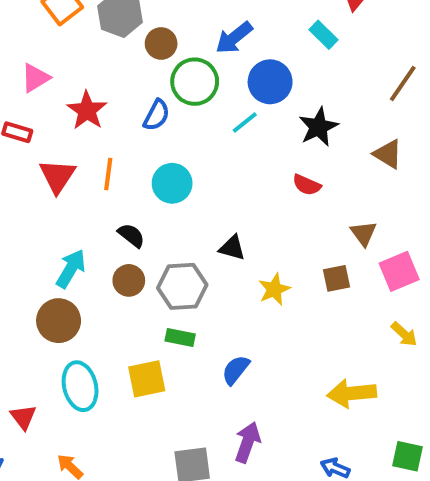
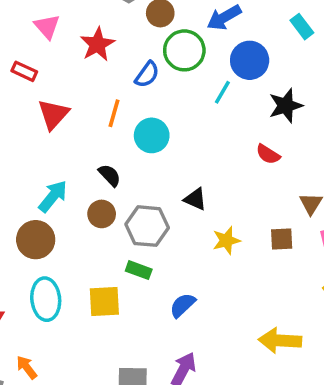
pink triangle: (35, 78) -> (47, 27), turned -48
red star: (87, 110) -> (97, 44), moved
cyan line: (245, 123) -> (222, 92), turned -30
orange line: (108, 174) -> (114, 113), moved

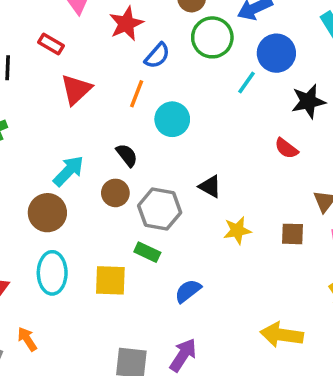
blue semicircle: (147, 75) -> (157, 56), moved

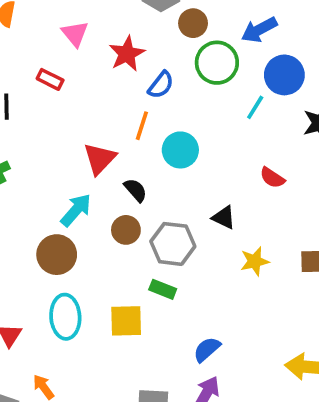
red triangle: (76, 89) -> (100, 159), moved
red semicircle: (286, 148) -> (272, 178), moved
blue semicircle: (188, 291) -> (207, 349), moved

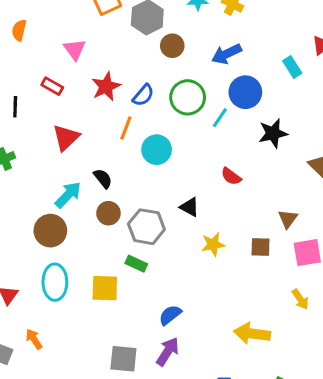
red star: (127, 54) -> (106, 87), moved
green circle: (217, 63) -> (188, 97), moved
red triangle: (100, 159) -> (66, 137), moved
black semicircle: (136, 190) -> (103, 178), moved

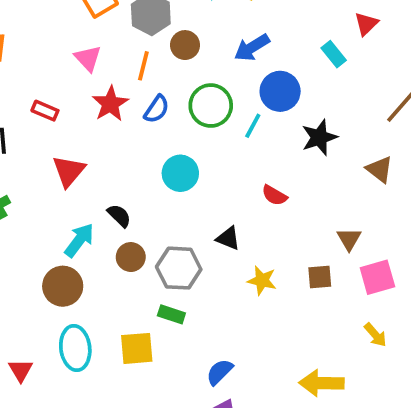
pink triangle: (75, 49) -> (88, 58), moved
orange line: (126, 128) -> (143, 66), moved
yellow star: (213, 244) -> (262, 280), turned 30

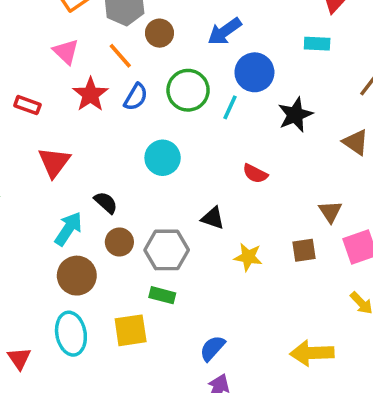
cyan rectangle: (334, 54) -> (317, 44), moved, turned -45
orange line: (143, 66) -> (120, 56), turned -52
brown circle: (63, 286) -> (77, 276), moved

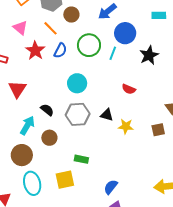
brown circle: (119, 242) -> (49, 138), moved
gray hexagon: (167, 250) -> (78, 114), moved
yellow star: (248, 257) -> (126, 126), moved
brown circle: (77, 276) -> (22, 155), moved

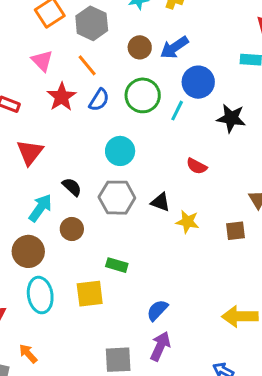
brown circle: (71, 15) -> (140, 47), moved
black star: (149, 55) -> (231, 118), turned 30

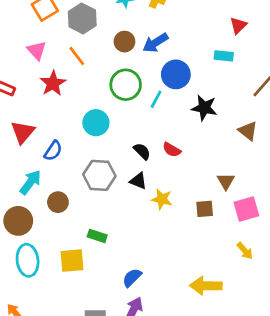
blue semicircle: (99, 100) -> (53, 151), moved
cyan circle: (120, 151) -> (96, 123), moved
black semicircle: (72, 187) -> (142, 151), moved

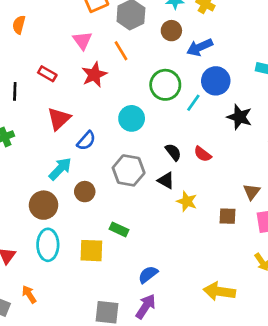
brown circle: (124, 42) -> (171, 31), moved

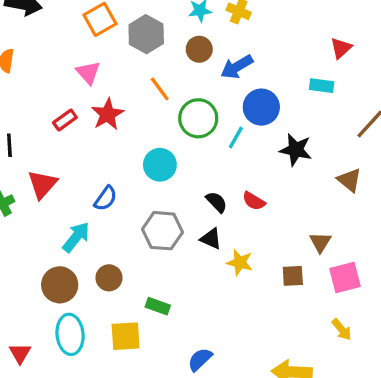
orange line: (121, 51) -> (160, 89), moved
red rectangle: (47, 74) -> (65, 120), moved, turned -60
red triangle: (59, 119) -> (42, 184), moved
brown circle: (85, 192) -> (109, 278), moved

